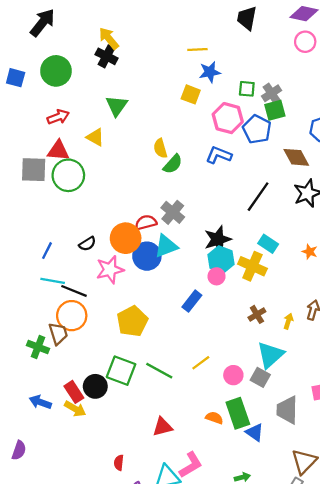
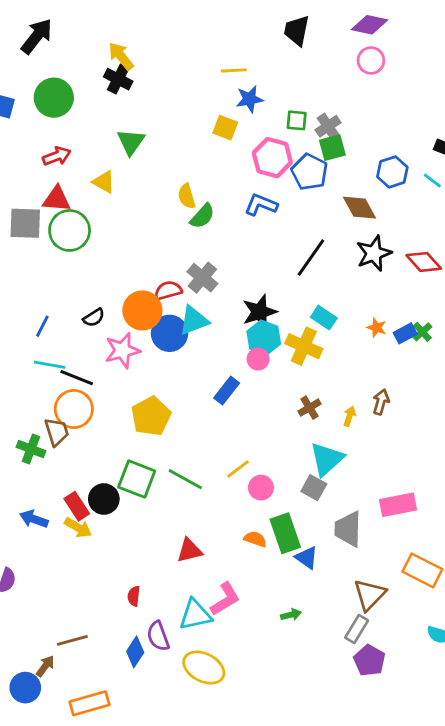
pink circle: (233, 375) -> (261, 488), moved

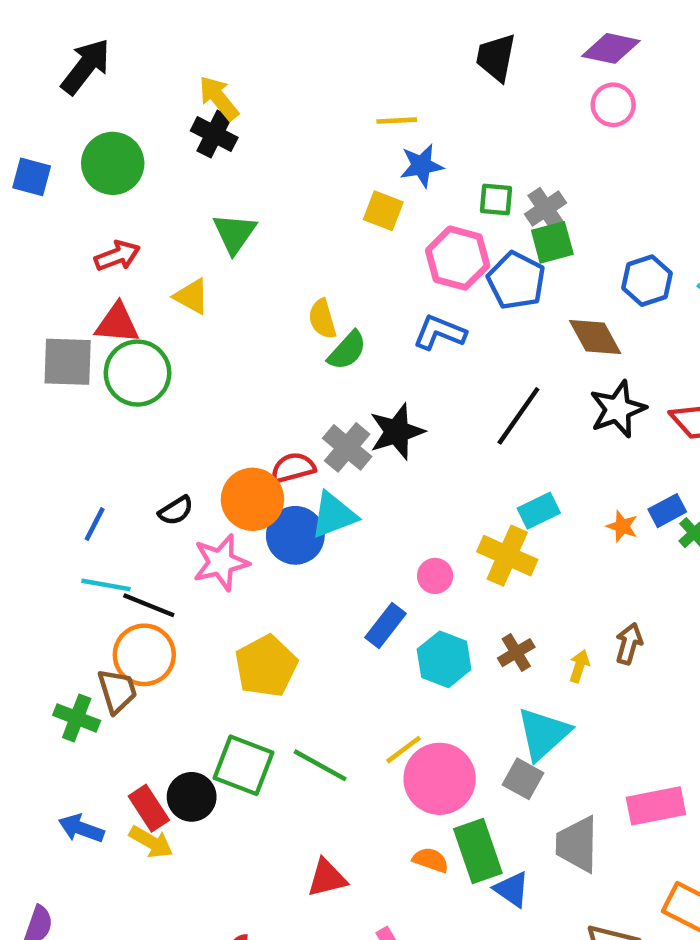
black star: (260, 312) -> (397, 432), moved
cyan rectangle: (324, 318) -> (539, 511), turned -60
blue rectangle: (405, 333) -> (667, 511), moved
cyan hexagon: (264, 338) -> (444, 659), moved
pink circle: (261, 488) -> (440, 779), size x1.8

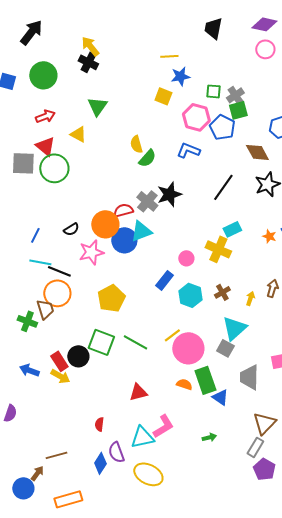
red triangle: (117, 323) -> (45, 146), turned 35

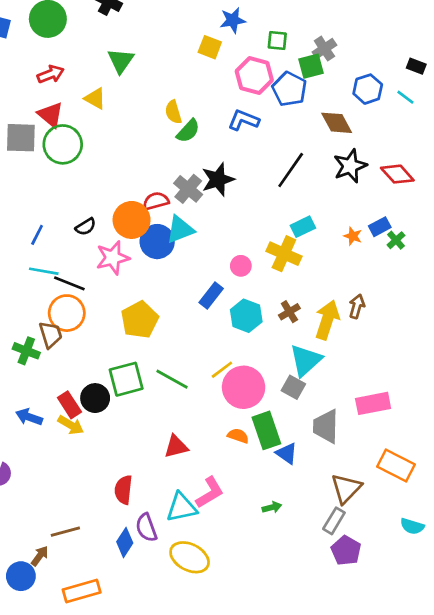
gray cross: (235, 95) -> (324, 49), moved
yellow arrow: (250, 298) -> (327, 320), size x2.0
green square: (101, 342) -> (126, 379), turned -36
red semicircle: (99, 424) -> (123, 490), size x1.5

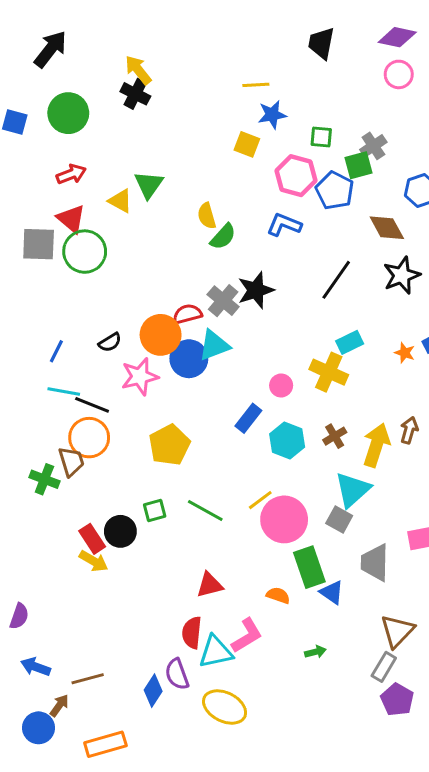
green triangle: (121, 61) -> (149, 185), moved
green square: (126, 379) -> (155, 511), size x0.6
blue arrow: (29, 417) -> (36, 667), moved
orange semicircle: (238, 436) -> (278, 595), moved
red semicircle: (123, 490) -> (192, 633), moved

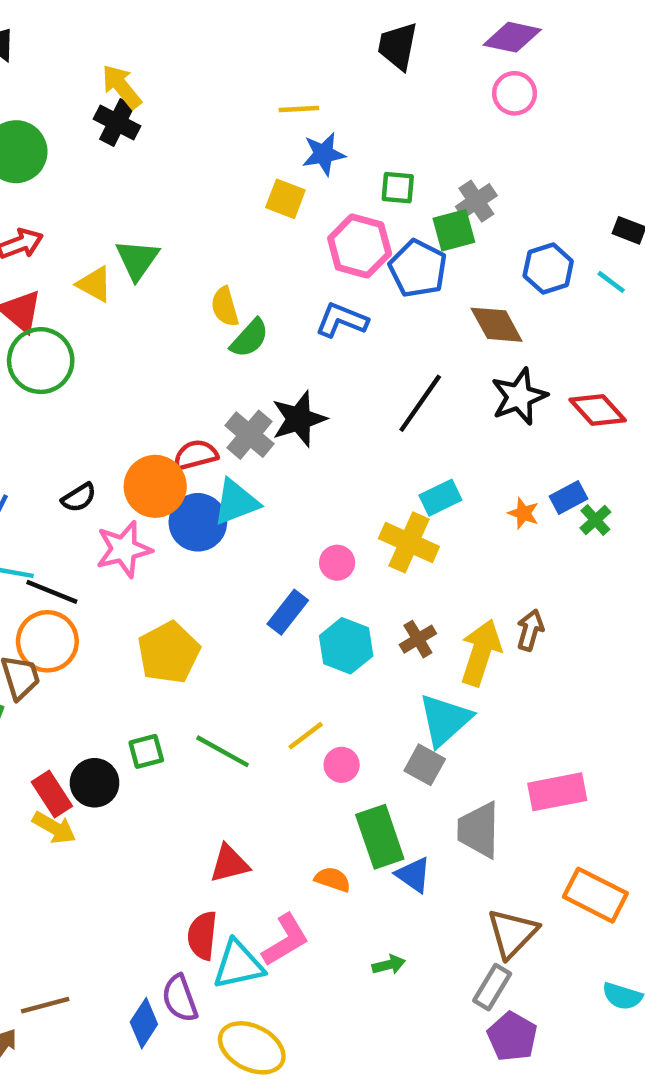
pink circle: (284, 519) -> (342, 765), size x0.5

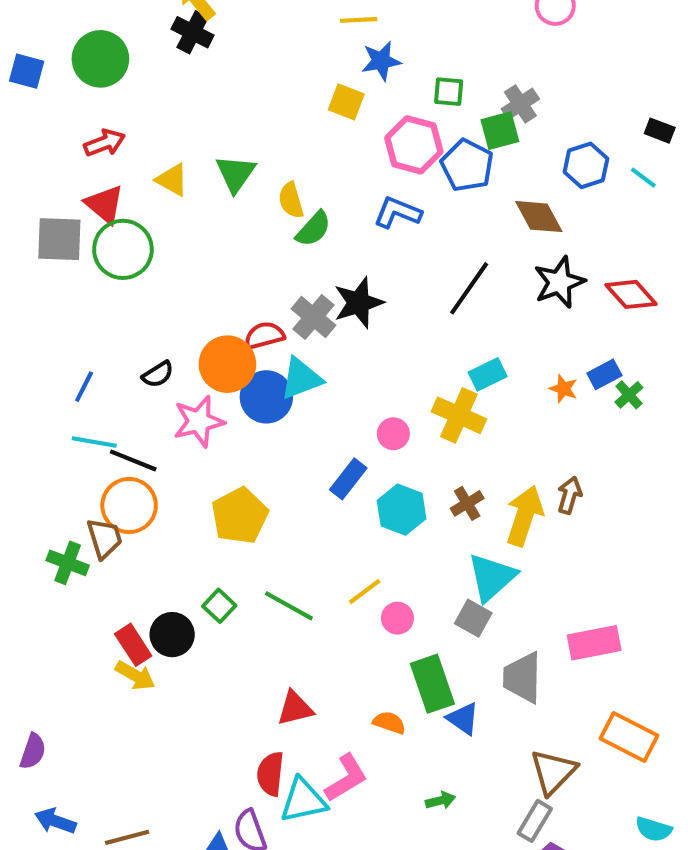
green triangle: (137, 260) -> (236, 174), moved
green square: (146, 751) -> (219, 606), turned -32

